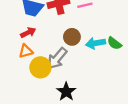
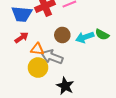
orange triangle: (26, 51) -> (37, 49), moved, turned 32
gray arrow: (57, 58) -> (52, 57), turned 80

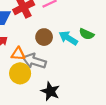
cyan arrow: (85, 37) -> (68, 38), turned 54

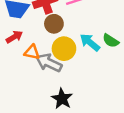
brown circle: (44, 37) -> (54, 24), moved
yellow circle: (20, 73) -> (64, 49), moved

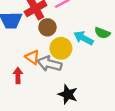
red arrow: (14, 37) -> (18, 75), moved, turned -49
orange triangle: (32, 52) -> (32, 57), turned 35

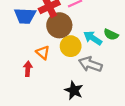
brown circle: (47, 27) -> (59, 25), size x1.5
gray arrow: (49, 64) -> (90, 64), moved

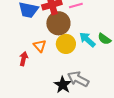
gray arrow: (90, 64) -> (78, 79), moved

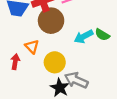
cyan arrow: (87, 40) -> (84, 37), turned -66
yellow circle: (66, 44) -> (55, 62), moved

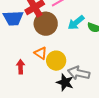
cyan arrow: (84, 37) -> (76, 23), moved
orange triangle: (32, 47) -> (41, 53), moved

